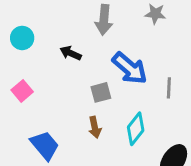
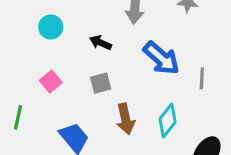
gray square: (101, 92) -> (101, 83), moved
brown arrow: (95, 127) -> (125, 119), size x1.4

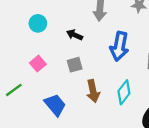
blue arrow: (161, 58) -> (119, 46), turned 60
green line: (18, 117) -> (14, 90), turned 42

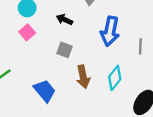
pink square: (38, 64) -> (27, 32), moved
gray square: (75, 65) -> (64, 50), turned 35

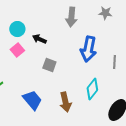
black arrow: (64, 20) -> (39, 39), moved
brown arrow: (83, 77) -> (65, 102), moved

